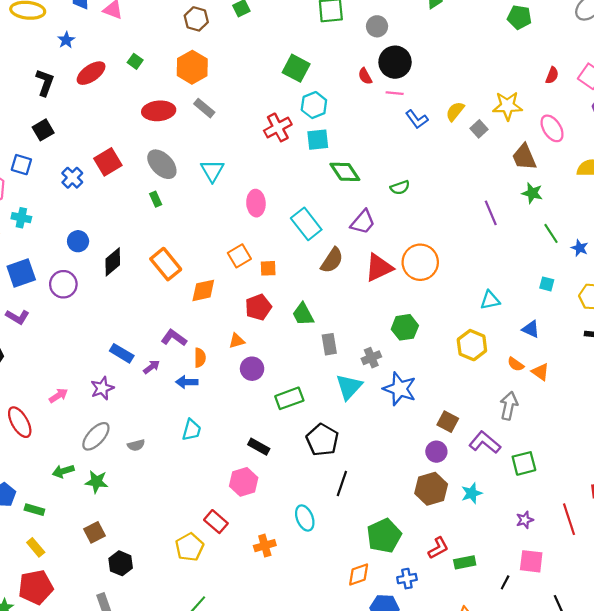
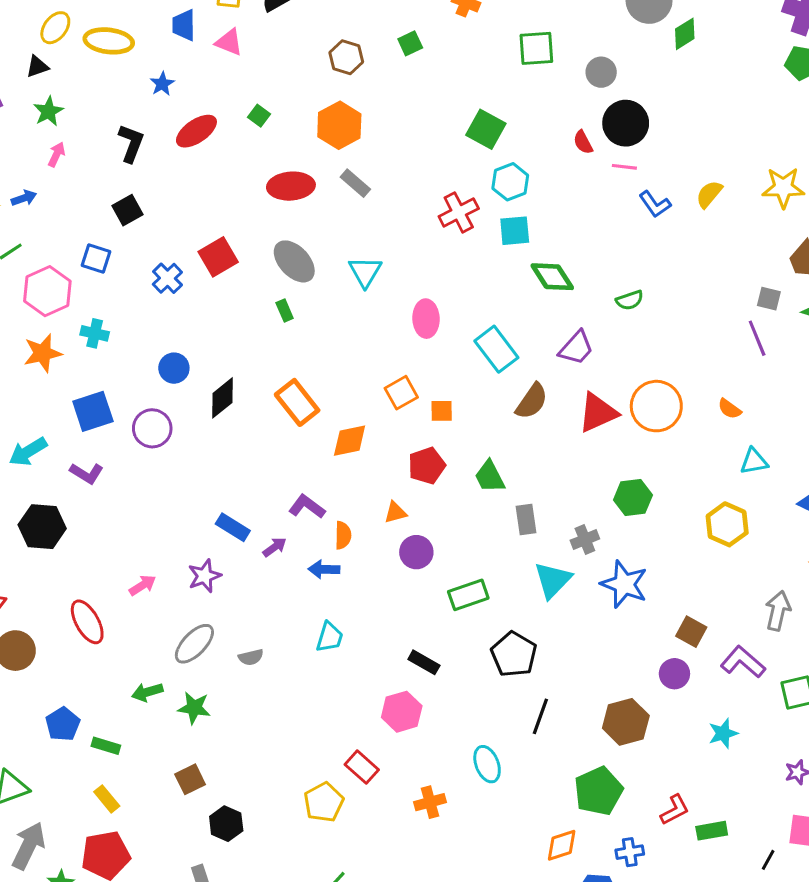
gray square: (479, 129) -> (769, 299), moved, turned -35
orange semicircle: (516, 364) -> (730, 409), moved
brown hexagon: (431, 489) -> (626, 722), moved

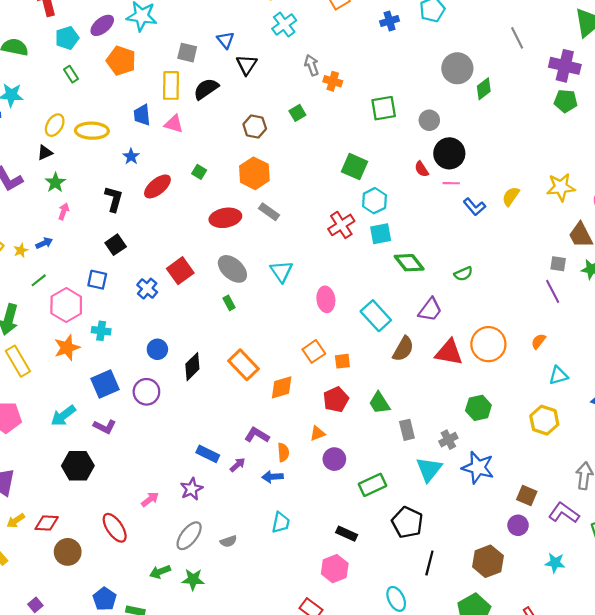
orange semicircle: (730, 409) -> (538, 341), turned 98
red triangle: (598, 413) -> (449, 352), turned 40
cyan star: (723, 733) -> (555, 563), turned 30

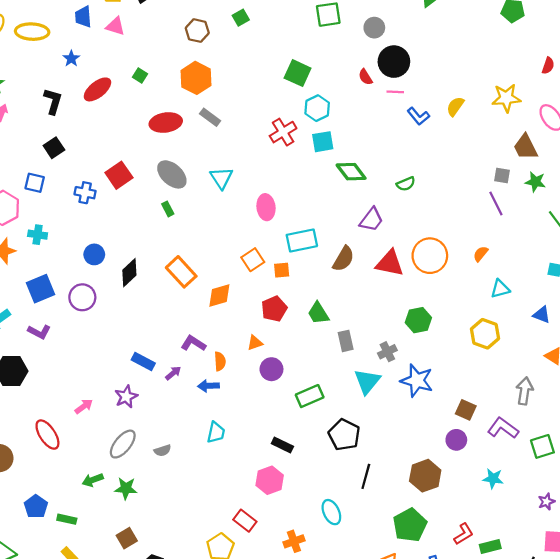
blue cross: (147, 289) -> (85, 193), turned -30
cyan rectangle: (376, 316) -> (302, 240), moved, turned -60

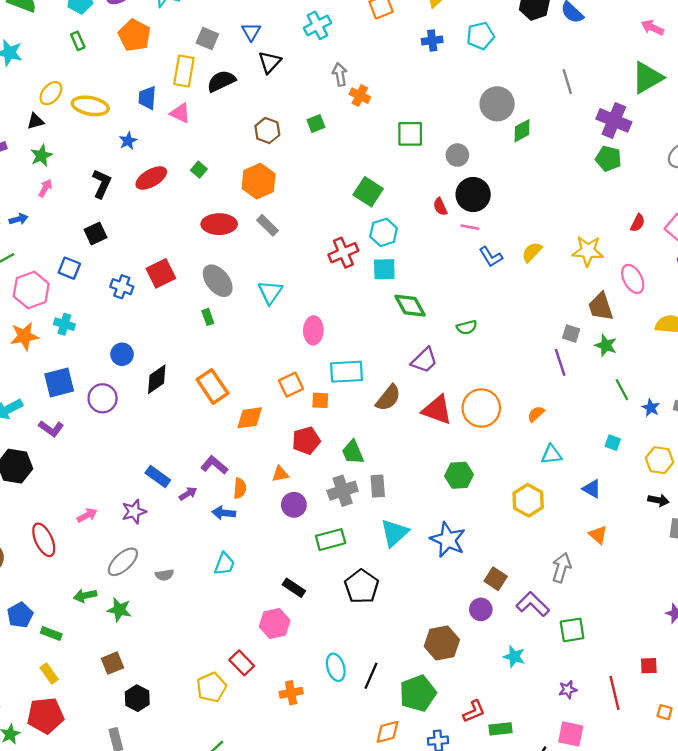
gray cross: (387, 352) -> (343, 491), moved, size x1.4
black line: (366, 476) -> (371, 676), moved

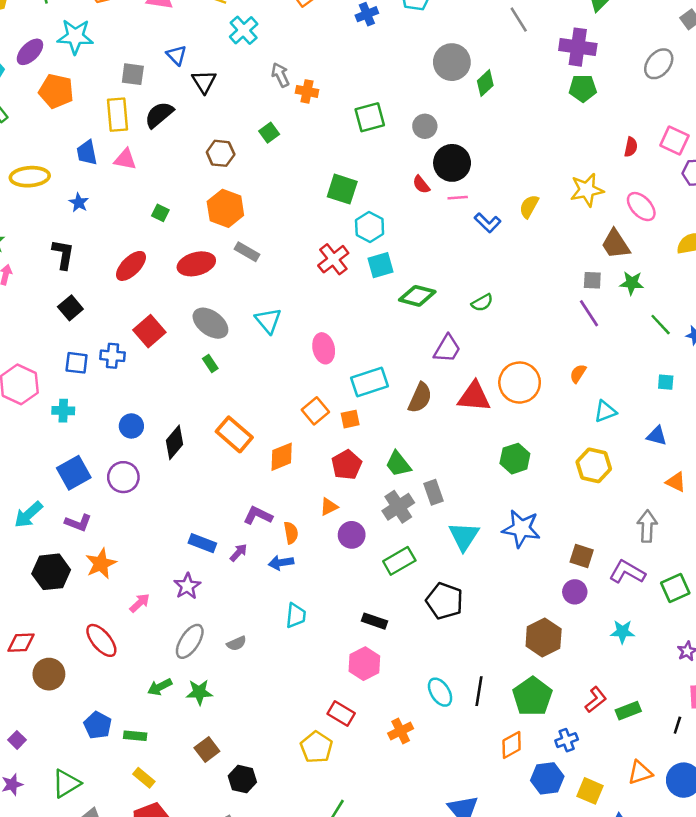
red ellipse: (151, 178) -> (131, 266), moved
blue square: (69, 268) -> (77, 363), moved
green diamond: (410, 306) -> (417, 296), turned -32
orange star: (24, 336) -> (101, 564), moved

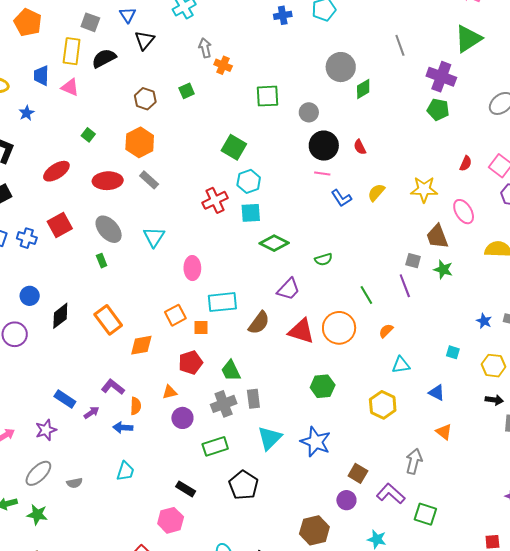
red semicircle: (421, 185) -> (360, 147), moved
green line: (661, 325) -> (366, 295), moved
green square: (675, 588) -> (425, 514), turned 30

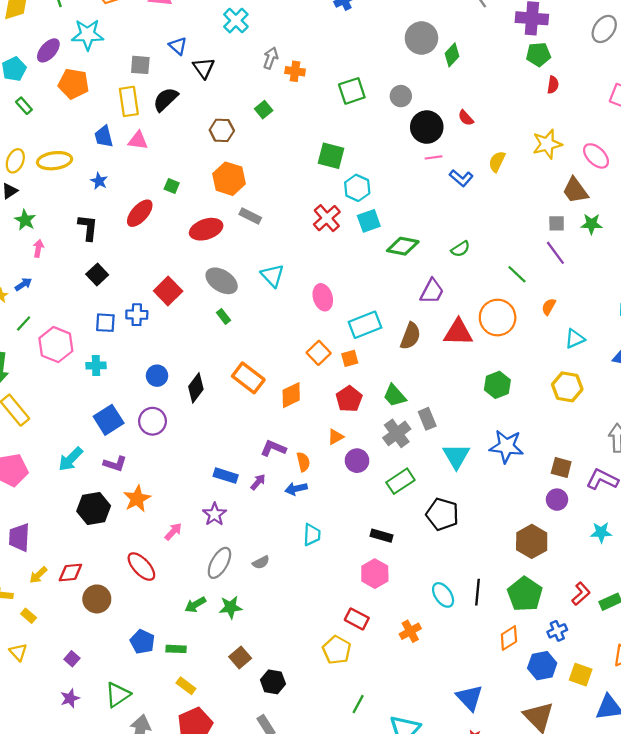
gray arrow: (205, 48) -> (271, 58), turned 48
red semicircle: (466, 163) -> (553, 85), moved
red ellipse: (56, 171) -> (140, 213), moved

